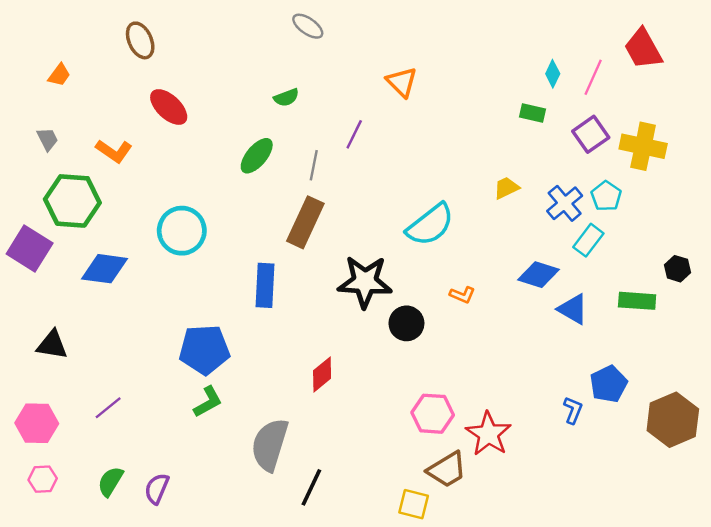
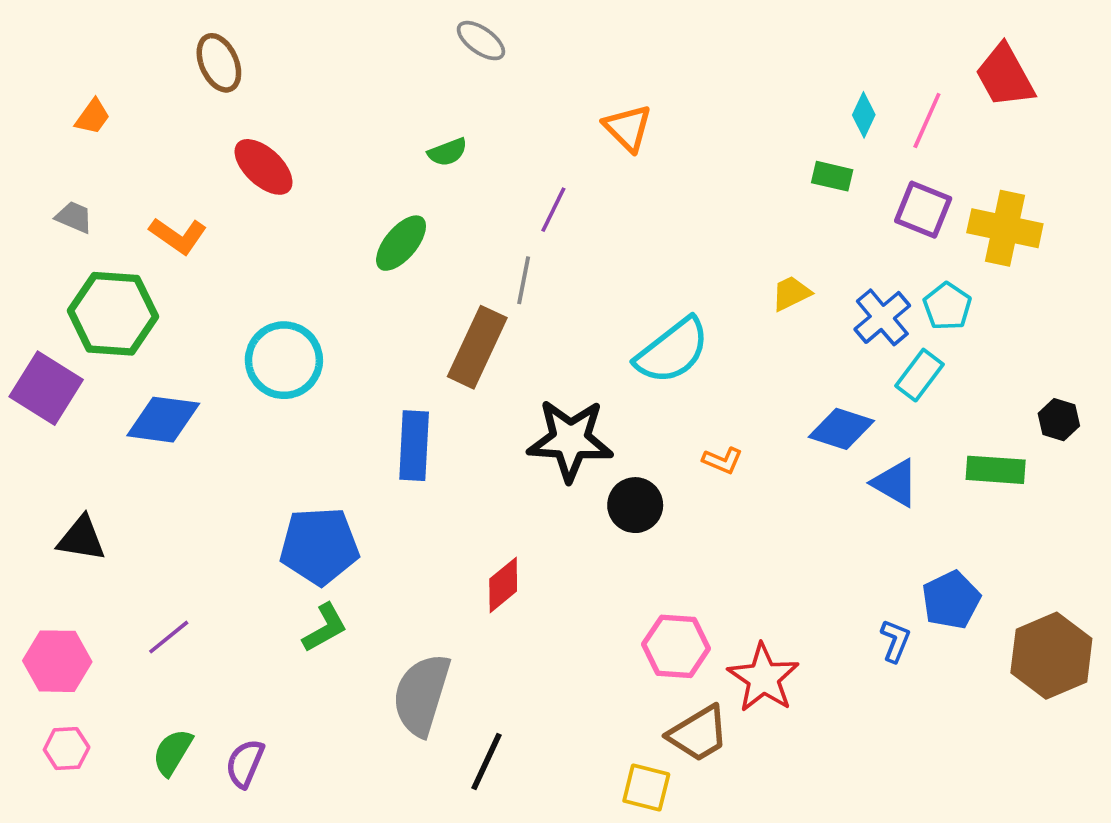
purple square: (591, 134) -> (923, 210), turned -33
gray trapezoid: (47, 139) -> (74, 217), turned -40
gray line: (314, 165) -> (524, 280), moved

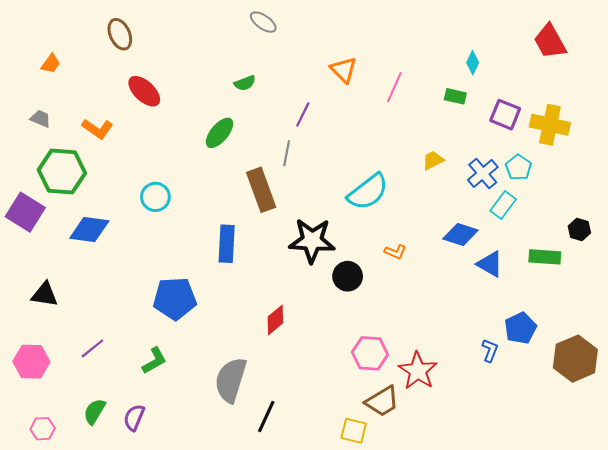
pink line: (927, 120) -> (394, 87), moved
brown rectangle: (477, 347) -> (261, 190), turned -45
cyan circle: (284, 360) -> (155, 197), size x0.7
green L-shape: (325, 628) -> (154, 361), moved
pink hexagon: (67, 749) -> (43, 429), moved

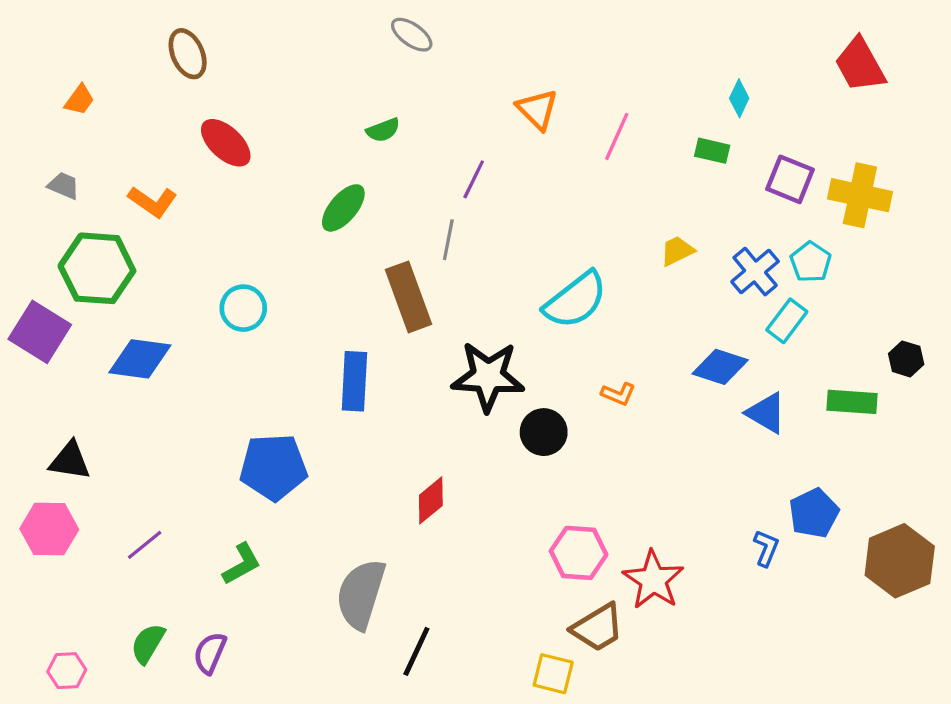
pink hexagon: (31, 362) -> (49, 529), moved

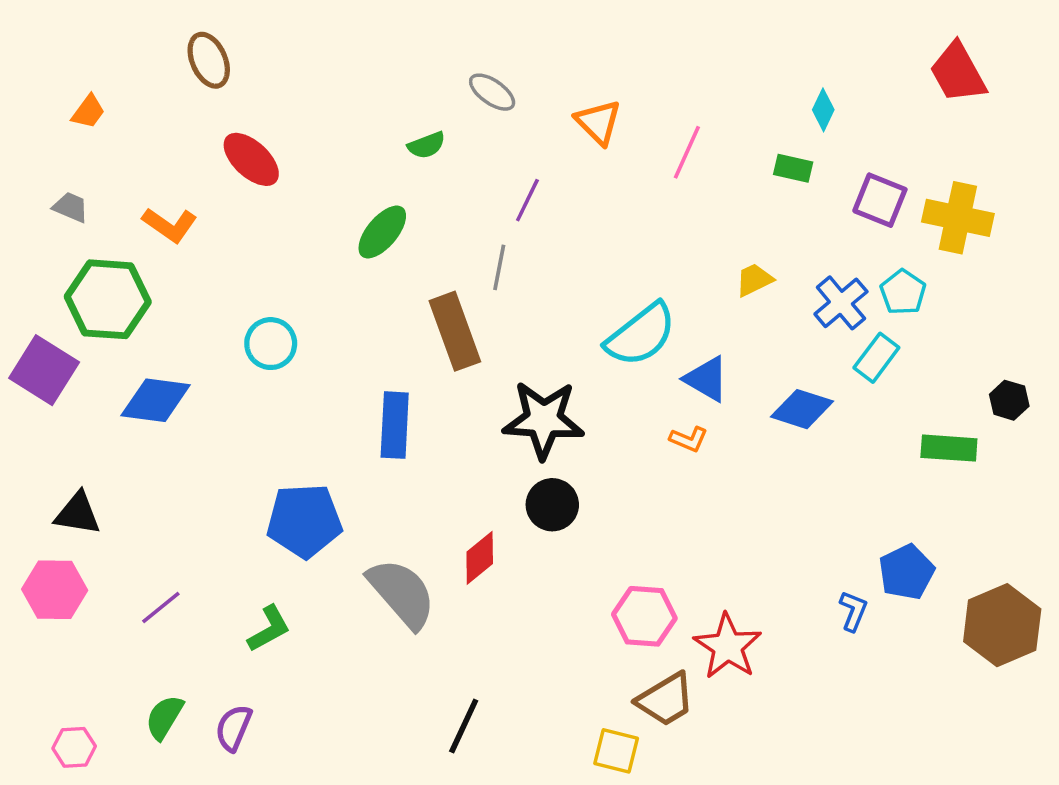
gray ellipse: (412, 35) -> (492, 92), moved
blue triangle: (766, 413) -> (706, 379), moved
black circle: (544, 432) -> (552, 505), moved
gray semicircle: (361, 594) -> (402, 593), moved, turned 122

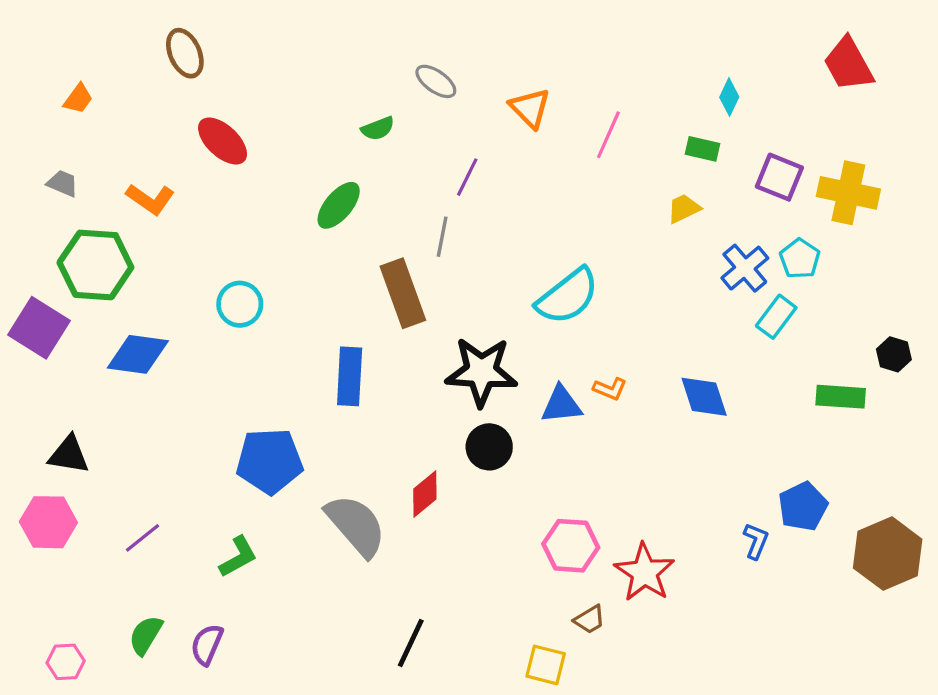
yellow trapezoid: (754, 280) -> (684, 208), moved
blue triangle: (706, 379) -> (561, 405), moved, turned -36
blue diamond: (802, 409) -> (704, 397), moved, turned 54
brown trapezoid: (666, 700) -> (590, 619), size x0.6

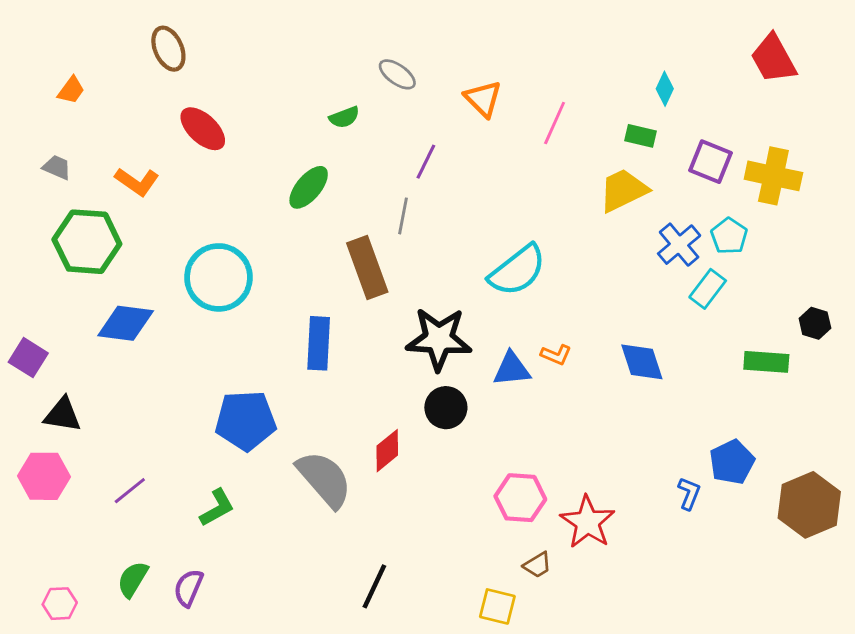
yellow trapezoid: (684, 208) -> (623, 190), size x1.6
cyan circle: (240, 304) -> (218, 277), size x1.6
purple square: (39, 328) -> (28, 358), moved, size x0.7

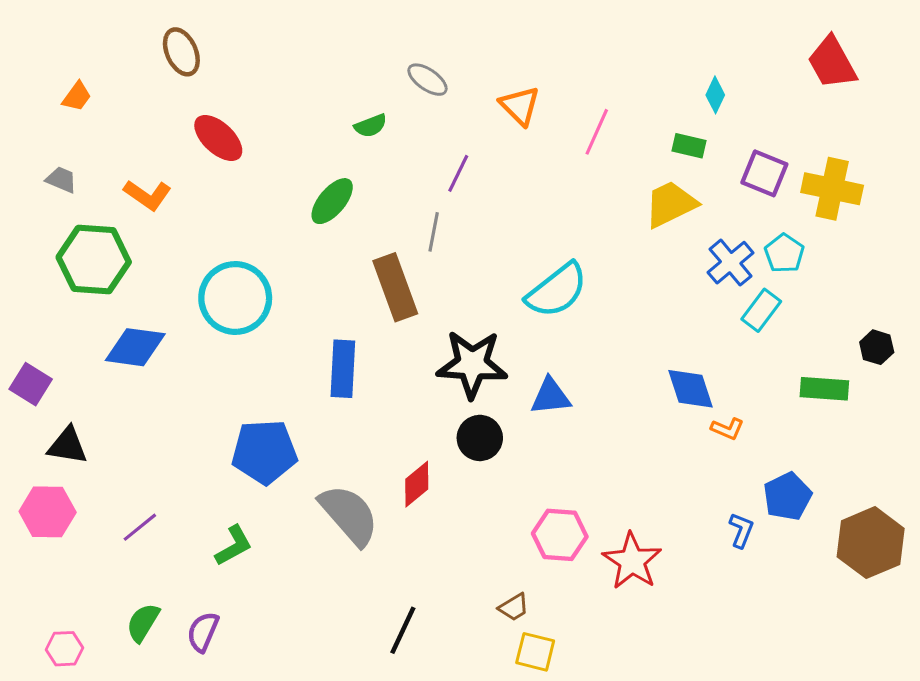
orange L-shape: (556, 355) -> (727, 429), moved
brown trapezoid: (537, 565) -> (514, 607), moved

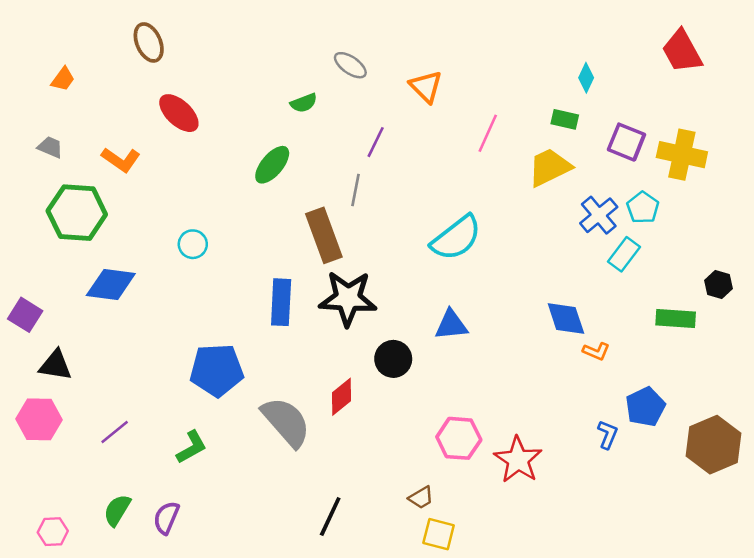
pink line: (597, 132) -> (488, 133), moved
cyan circle: (235, 298) -> (193, 244), size x0.5
black star: (472, 364) -> (348, 298), moved

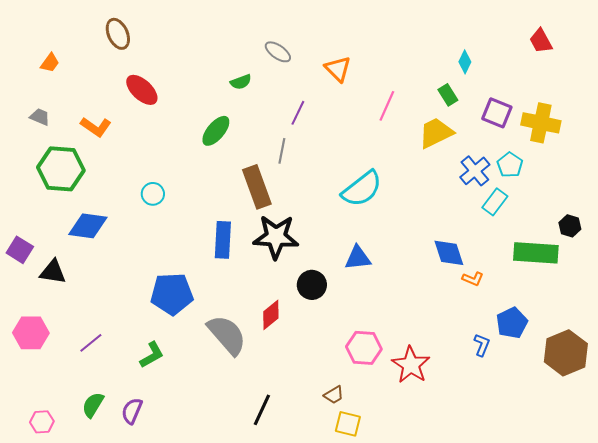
red trapezoid: (682, 51) -> (541, 41), size x0.7
green rectangle: (565, 119) -> (448, 95), turned 45
green rectangle: (676, 319) -> (536, 253), size x1.4
black triangle: (55, 365) -> (53, 272), moved

